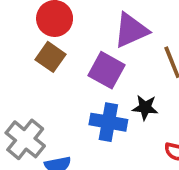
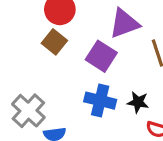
black star: (145, 108) -> (138, 102), moved

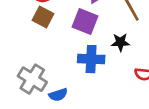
black star: (138, 102) -> (120, 42), moved

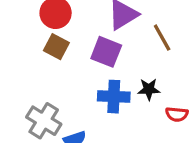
black star: (120, 42) -> (149, 89), moved

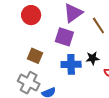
brown square: (56, 47) -> (35, 56), moved

